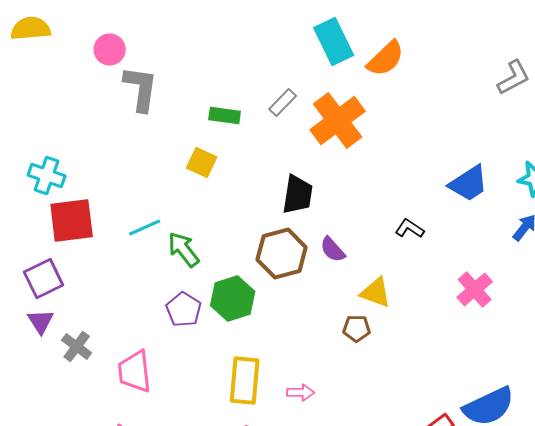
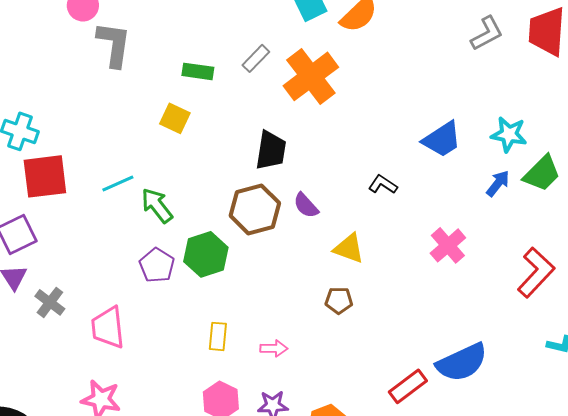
brown pentagon: (357, 328) -> (339, 300), moved
yellow rectangle: (245, 380) -> (218, 336), size x0.6

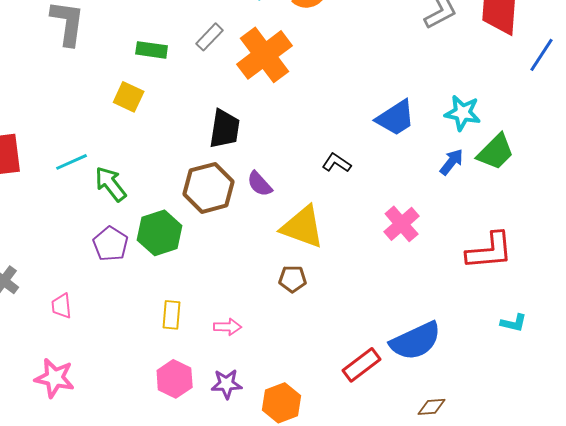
yellow triangle: (349, 248) -> (303, 227), size x1.4
red L-shape: (536, 272) -> (490, 251), turned 42
pink trapezoid: (108, 327) -> (62, 306), size x0.6

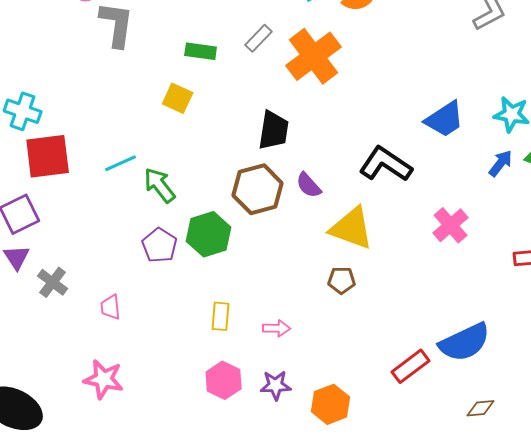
black L-shape: (337, 163) -> (386, 164), size x1.8

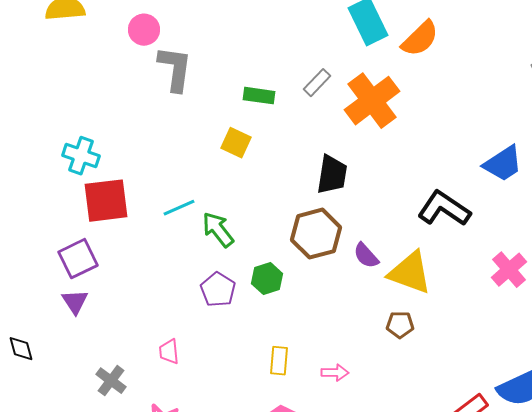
purple semicircle: (309, 185) -> (366, 256), moved
green hexagon: (209, 234) -> (267, 279), size x0.7
gray cross: (53, 282) -> (111, 381), moved

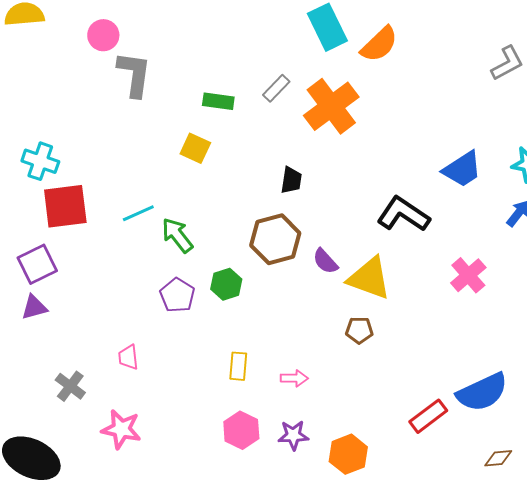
black trapezoid: (332, 175) -> (291, 180), size x0.7
purple triangle: (75, 302) -> (34, 307), turned 48

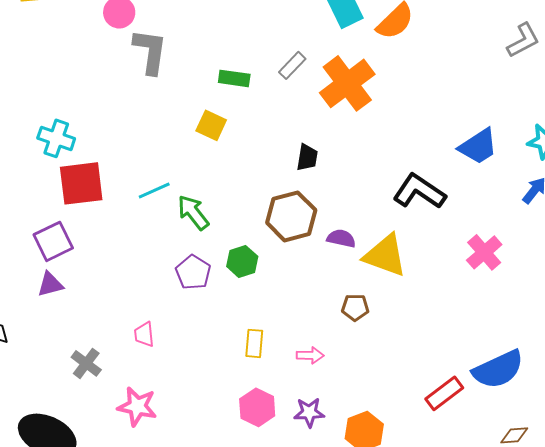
purple semicircle: (325, 261) -> (341, 238), turned 144
brown pentagon: (359, 330) -> (355, 307), moved

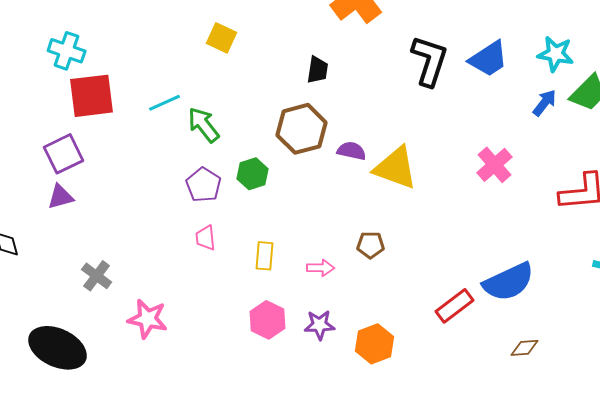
black L-shape: (419, 191) -> (430, 61), moved, turned 74
brown pentagon: (355, 307) -> (371, 245), moved
pink trapezoid: (144, 334) -> (206, 238), moved

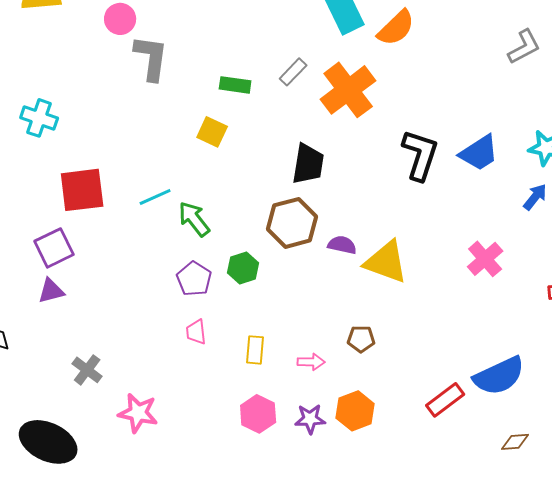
cyan cross: (67, 51) -> (39, 118), moved
black trapezoid: (318, 70) -> (308, 164), size x1.5
orange hexagon: (375, 344) -> (355, 411), moved

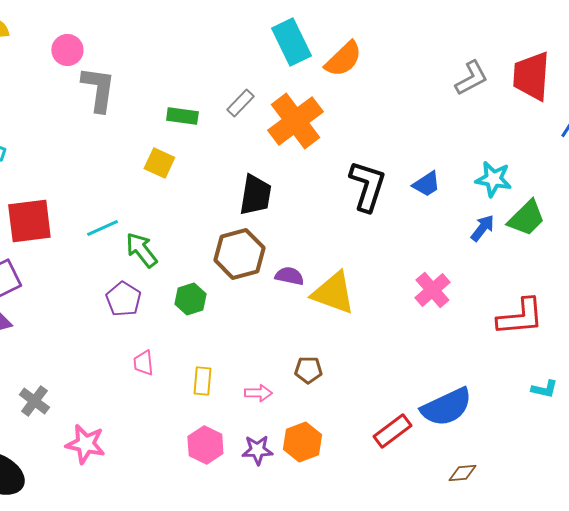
blue trapezoid: (479, 153) -> (426, 184), size x0.7
purple pentagon: (194, 279) -> (123, 299), moved

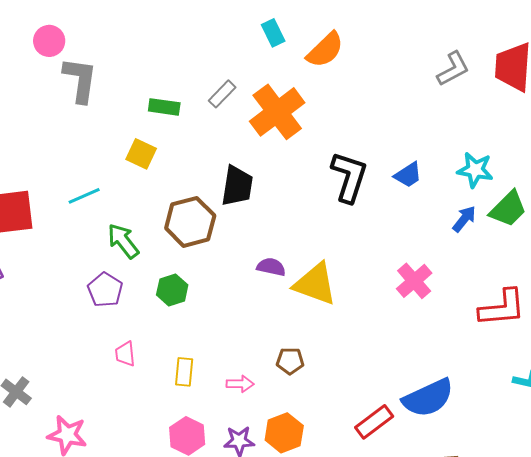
cyan rectangle: (291, 42) -> (273, 33), size x0.6
cyan line: (102, 228) -> (84, 196), moved
brown hexagon: (239, 254) -> (190, 222), moved

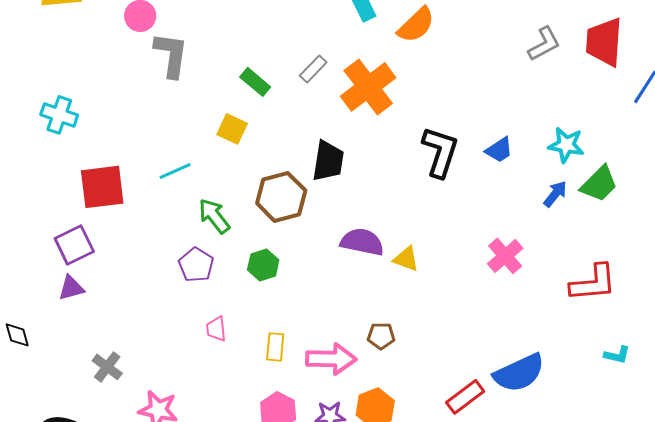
green rectangle: (164, 107) -> (255, 82), turned 32
purple semicircle: (271, 267) -> (362, 242), size x1.5
yellow triangle: (315, 284) -> (406, 259), size x0.6
pink arrow: (240, 384) -> (331, 359), size x1.8

